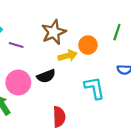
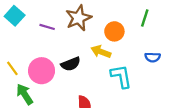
purple line: (16, 45) -> (47, 27), moved
yellow arrow: (68, 56) -> (101, 52), moved, turned -144

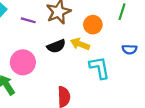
black semicircle: (71, 64) -> (56, 46), moved

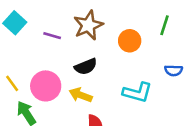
yellow arrow: (80, 44) -> (81, 95), moved
cyan L-shape: (99, 68) -> (137, 92), turned 115

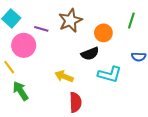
black semicircle: (86, 67) -> (90, 54), moved
pink circle: (46, 86) -> (24, 45), moved

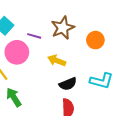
black semicircle: (90, 54) -> (68, 84), moved
yellow arrow: (64, 76) -> (57, 60), moved

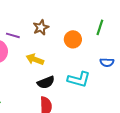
brown star: (63, 28) -> (41, 27), size x0.7

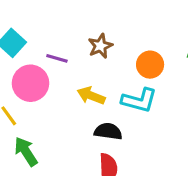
cyan L-shape: (79, 79) -> (139, 100), moved
black semicircle: (46, 82) -> (108, 131), turned -150

